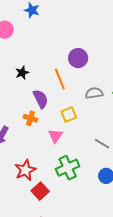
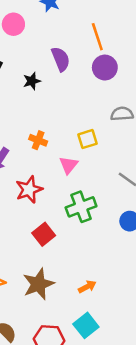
orange line: (60, 79) -> (97, 37), moved
purple semicircle: (41, 99) -> (61, 59), moved
red star: (25, 170) -> (29, 190), moved

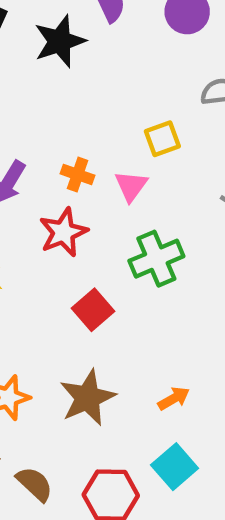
black star: (32, 81) -> (60, 41), size x1.6
orange cross: (38, 140) -> (78, 175), moved

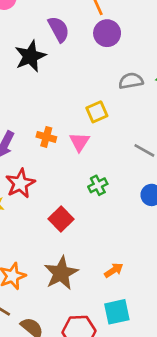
red star: (63, 232) -> (20, 183), moved
green cross: (156, 259) -> (98, 185), size x0.6
cyan square: (175, 467) -> (117, 312), turned 32

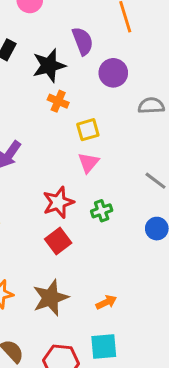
purple circle: (107, 33) -> (113, 73), moved
yellow square: (97, 112) -> (88, 130), moved
orange cross: (46, 137) -> (58, 101), moved
red star: (20, 183) -> (58, 202), moved

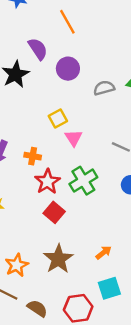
orange cross: (58, 101) -> (33, 156), moved
pink triangle: (88, 163) -> (74, 138), moved
green cross: (102, 211) -> (83, 181), size x1.6

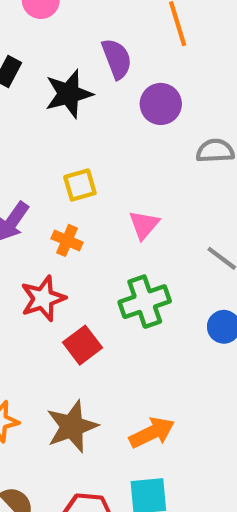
yellow square: (58, 118) -> (80, 185), moved
red star: (47, 182) -> (43, 298), moved
orange arrow: (104, 253) -> (152, 433), size x1.5

